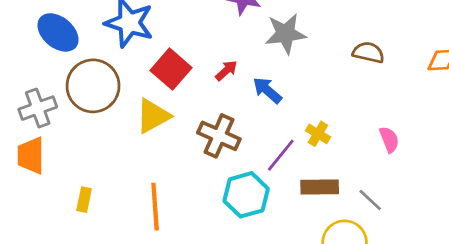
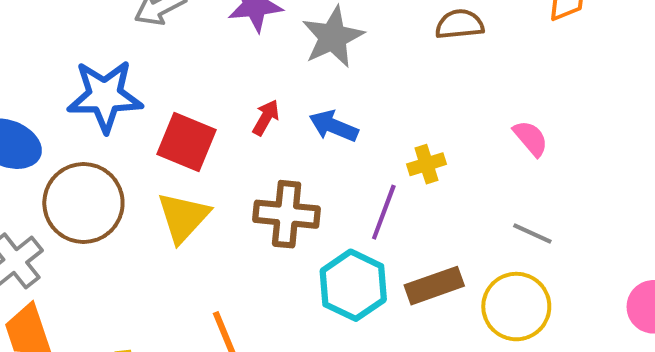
yellow cross: (318, 134) -> (427, 164), turned -30
brown rectangle: (320, 187) -> (434, 286), moved

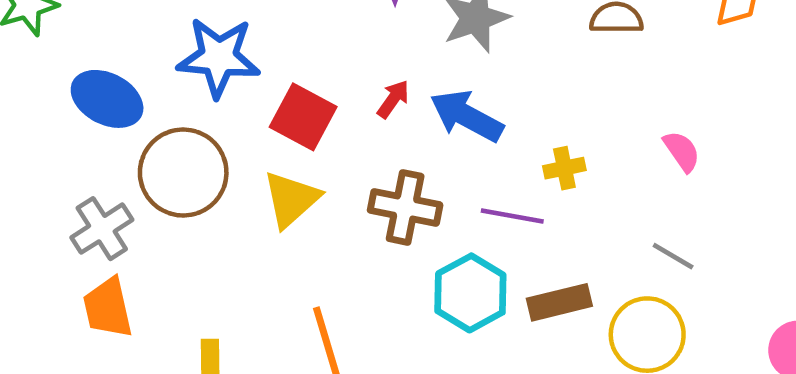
blue arrow: (334, 126) -> (467, 116), size x1.4
purple line: (384, 212) -> (512, 216), turned 74

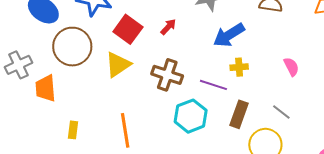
blue arrow: (467, 116) -> (229, 35), moved, turned -68
gray cross: (102, 229) -> (18, 65), moved
brown rectangle: (559, 302) -> (239, 114), moved, turned -64
orange trapezoid: (108, 308) -> (46, 88), moved

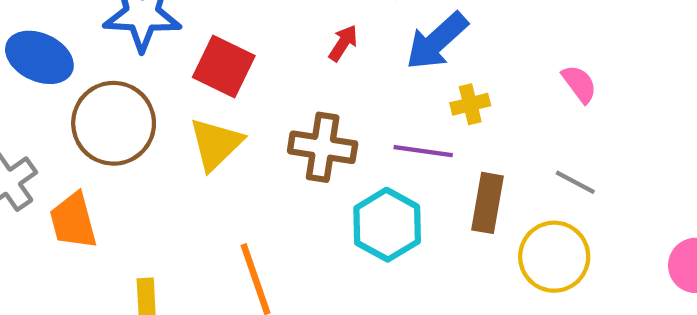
red arrow: (168, 27) -> (343, 43), moved

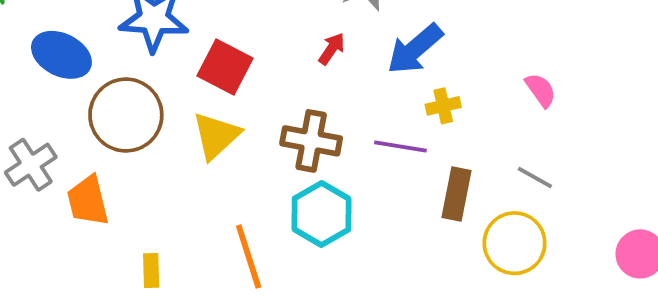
cyan hexagon: (387, 225) -> (322, 214), moved

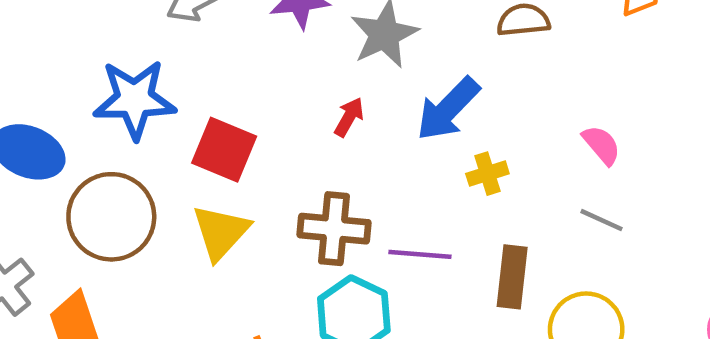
purple line: (400, 146) -> (420, 254), moved
gray line: (535, 178) -> (601, 220), moved

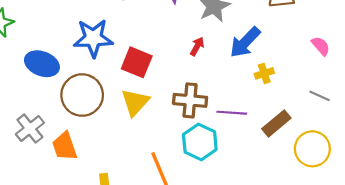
pink semicircle: (601, 145) -> (321, 46), moved
brown rectangle: (512, 277) -> (276, 123), turned 44

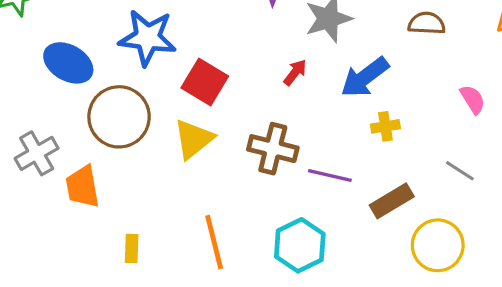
cyan hexagon: (200, 142) -> (300, 245), moved

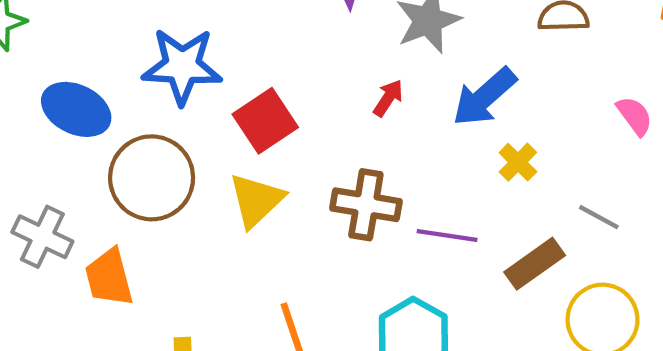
red square: (205, 82) -> (265, 121), turned 30
yellow cross: (385, 126) -> (518, 162), turned -32
gray cross: (37, 153) -> (42, 237), turned -30
gray line: (460, 171) -> (599, 217), moved

